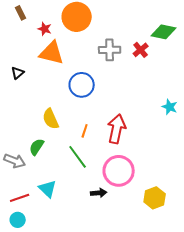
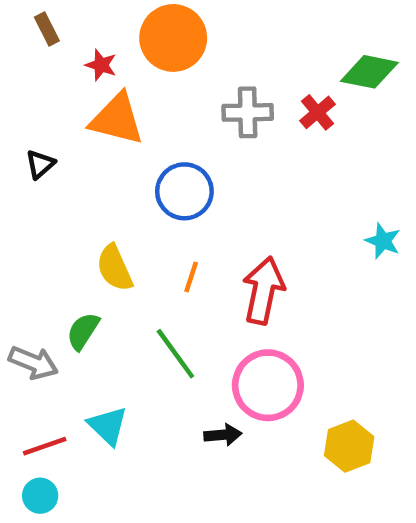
orange line: (85, 131) -> (191, 277), moved

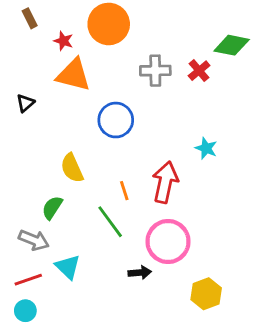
cyan star: (383, 241) -> (206, 148), moved
orange line: (191, 277) -> (124, 191), moved, turned -36
gray arrow: (33, 363) -> (34, 240), moved
yellow hexagon: (349, 446) -> (206, 294), moved

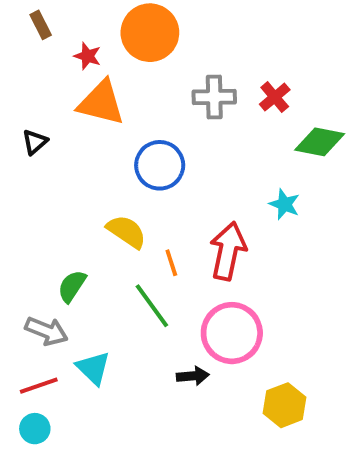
green diamond: (232, 45) -> (320, 142), moved
yellow semicircle: (72, 168) -> (126, 232), moved, turned 148

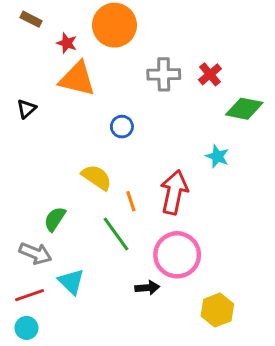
brown rectangle: (41, 25) -> (31, 19), turned -36
blue circle: (160, 165) -> (122, 127), size x0.6

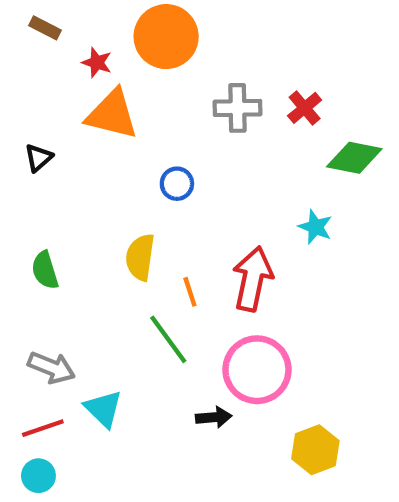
yellow semicircle: (97, 177) -> (140, 257), turned -116
green semicircle: (55, 219) -> (45, 270), moved, turned -50

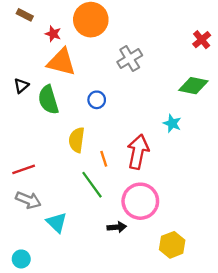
gray cross: (237, 108) -> (130, 59), turned -30
red cross: (305, 108) -> (202, 40), moved
green semicircle: (45, 270) -> (48, 100), moved, size x1.4
red line: (43, 428) -> (24, 169), moved

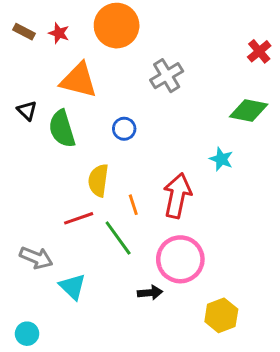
brown rectangle: (25, 15) -> (24, 32), moved
red star: (53, 34) -> (59, 33), moved
black triangle: (21, 86) -> (27, 111), turned -35
red line: (24, 169) -> (79, 218), moved

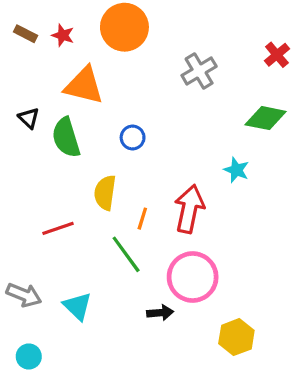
gray cross: (167, 76) -> (199, 71), moved
orange line: (133, 205) -> (142, 219), turned 35
red line: (79, 218) -> (58, 228), moved
gray arrow: (36, 258) -> (24, 295), moved

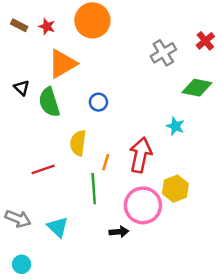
gray cross: (199, 71) -> (163, 53), moved
orange triangle: (84, 86) -> (62, 64), turned -44
green line: (126, 254) -> (94, 189), turned 32
yellow hexagon: (236, 337) -> (175, 189), moved

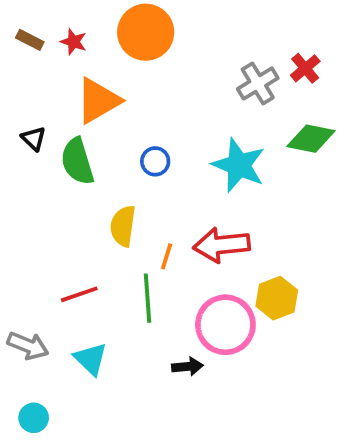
red cross: (205, 41) -> (305, 68), moved
cyan star: (175, 126) -> (239, 165), moved, size x1.8
red arrow: (141, 155) -> (222, 245), turned -108
red line: (43, 169) -> (79, 294), moved

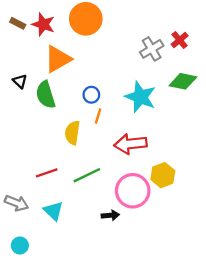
red star: (73, 42) -> (43, 24), size x1.5
orange line: (167, 256) -> (98, 116), moved
green line: (148, 298) -> (87, 175), turned 68

